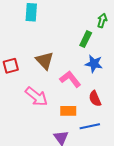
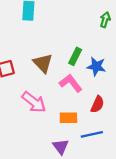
green rectangle: (86, 39) -> (75, 56), moved
red semicircle: (95, 99) -> (97, 104), turned -133

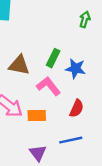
brown triangle: (43, 63) -> (19, 65), turned -35
orange rectangle: (68, 118) -> (37, 115), moved

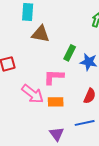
brown triangle: (19, 65) -> (41, 34), moved
pink L-shape: (48, 86) -> (54, 77), moved, turned -50

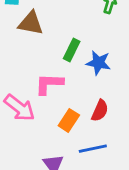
orange rectangle: (56, 102) -> (69, 120), moved, turned -56

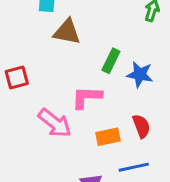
red semicircle: (100, 111) -> (141, 126), turned -45
orange rectangle: (69, 120) -> (108, 137), turned 45

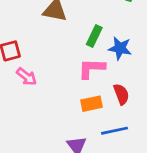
pink L-shape: (87, 97) -> (92, 68), moved
pink arrow: (55, 123) -> (27, 77), moved, size x0.7

